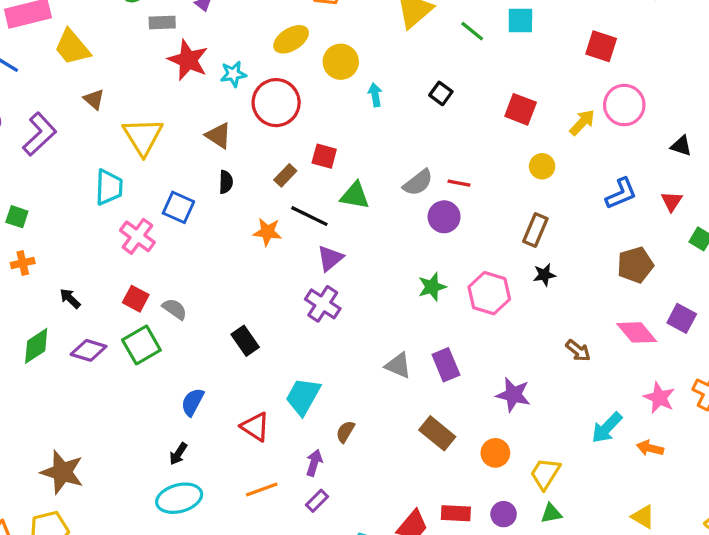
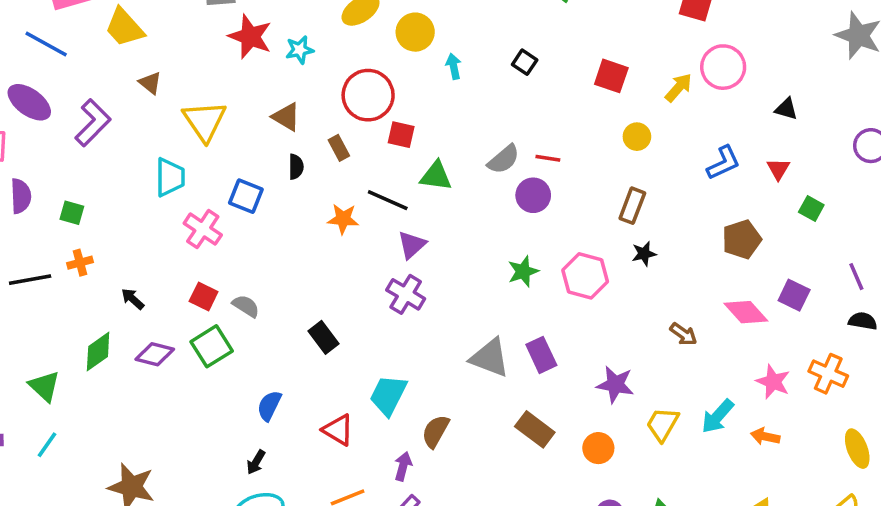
red circle: (276, 103) -> (368, 95), moved
brown rectangle: (285, 175) -> (339, 148), moved, turned -70
gray triangle: (398, 365) -> (490, 358), size x1.4
brown semicircle: (345, 432) -> (435, 431), size x1.4
yellow trapezoid: (545, 474) -> (663, 424), moved

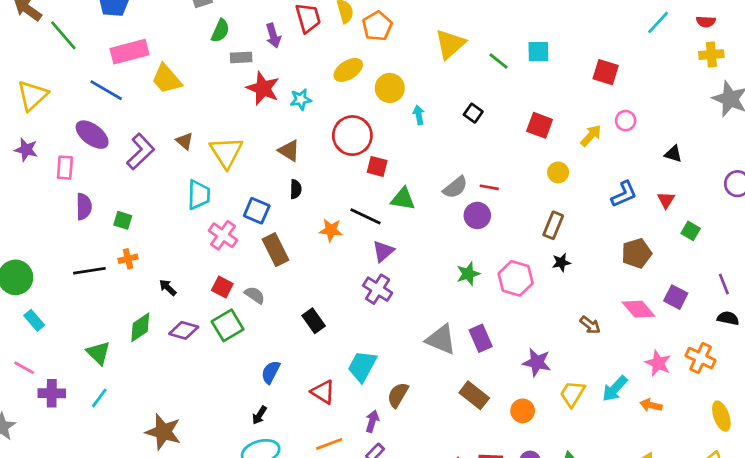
pink circle: (723, 67) -> (626, 121), size x0.6
brown triangle: (150, 83) -> (185, 141), moved
brown rectangle: (339, 148) -> (276, 250), moved, size x1.6

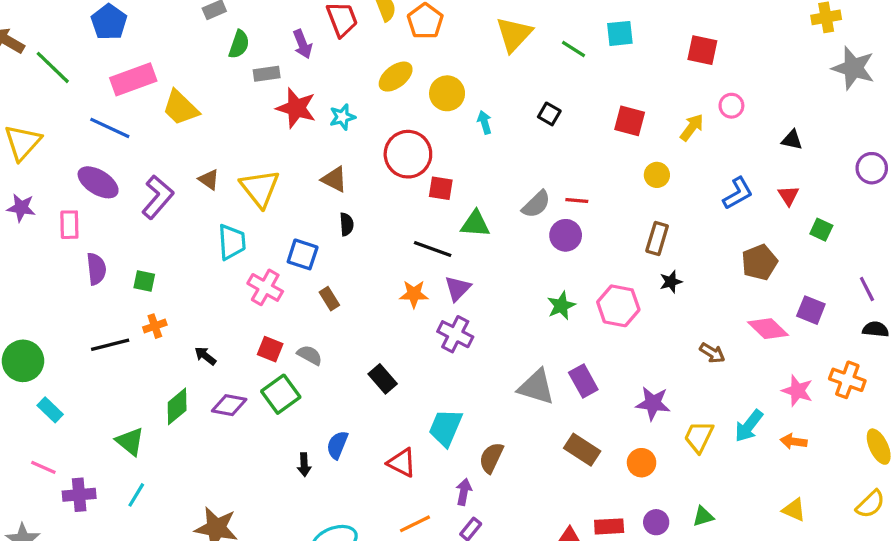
orange star: (331, 230) -> (414, 294), moved
brown rectangle: (276, 250) -> (329, 299), size x0.6
black arrow: (259, 415) -> (304, 465), moved, turned -30

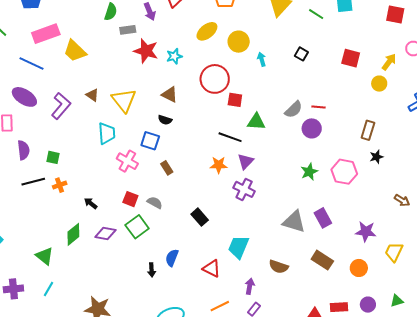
yellow circle: (657, 175) -> (379, 84), moved
black semicircle: (347, 224) -> (165, 120), moved, turned 112
black line: (110, 345) -> (33, 182), moved
brown semicircle: (491, 458) -> (279, 267), moved, turned -96

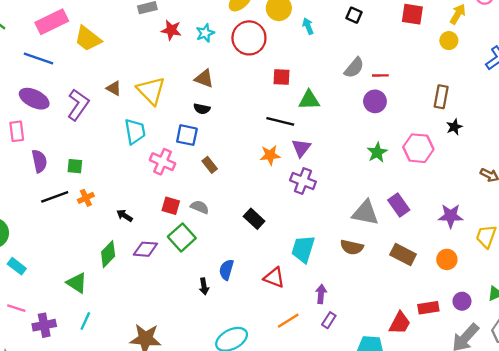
red star: (146, 51) -> (171, 30), size x0.7
red circle: (215, 79) -> (249, 38), moved
gray semicircle: (294, 109) -> (354, 68), moved
brown semicircle: (279, 267) -> (352, 247), moved

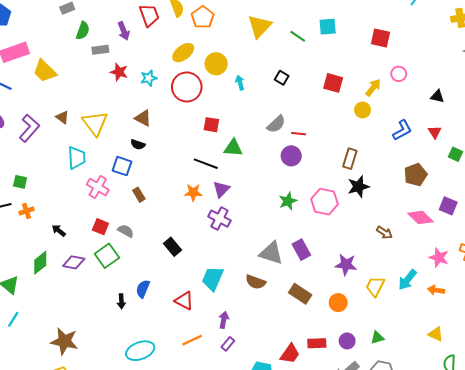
black star: (454, 127) -> (358, 187), size x1.5

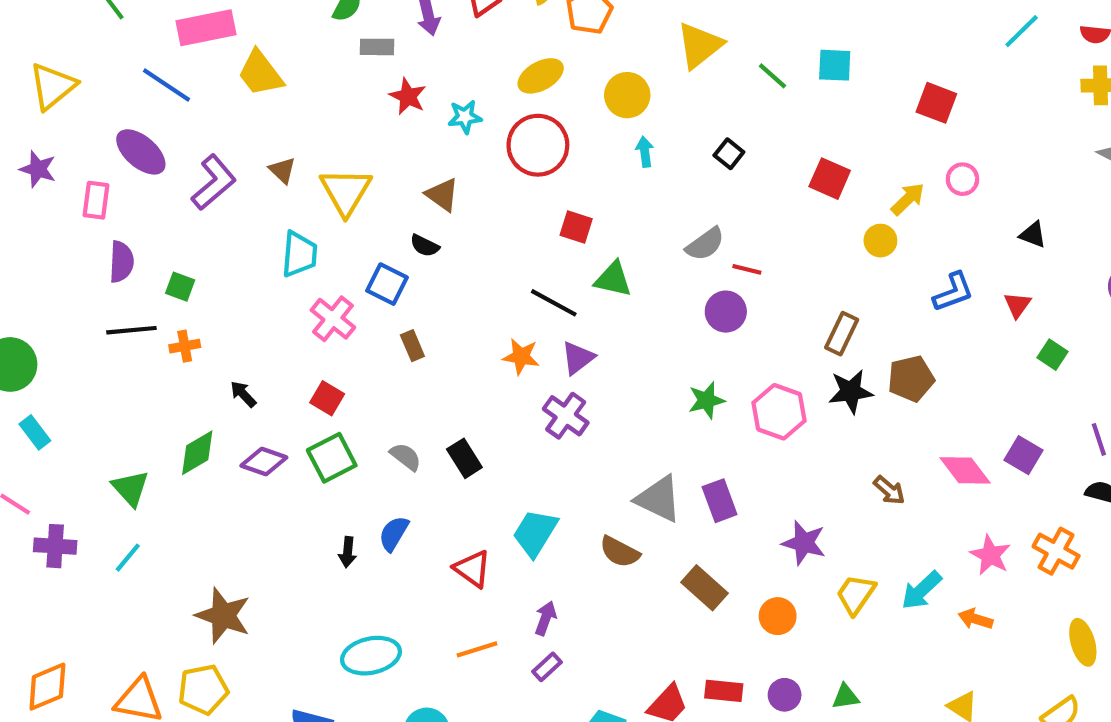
yellow circle: (216, 64) -> (627, 95), moved
brown pentagon: (416, 175) -> (911, 379), moved
gray semicircle: (126, 231) -> (406, 457), moved

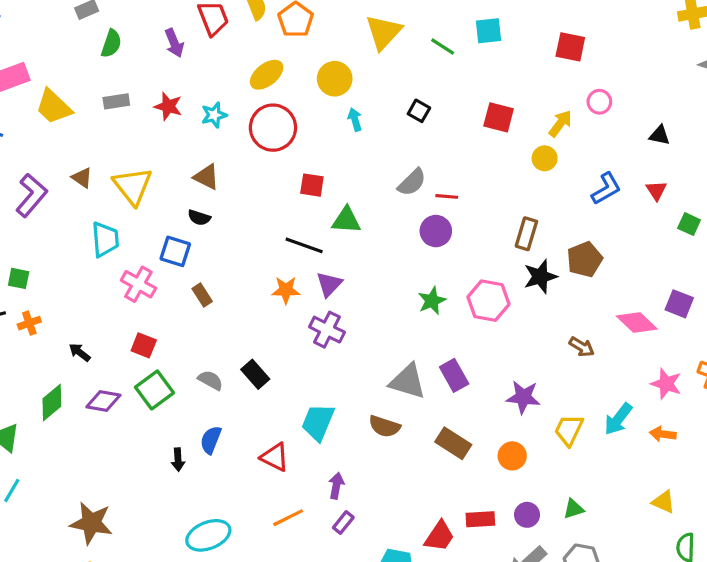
gray rectangle: (377, 47) -> (116, 101), moved

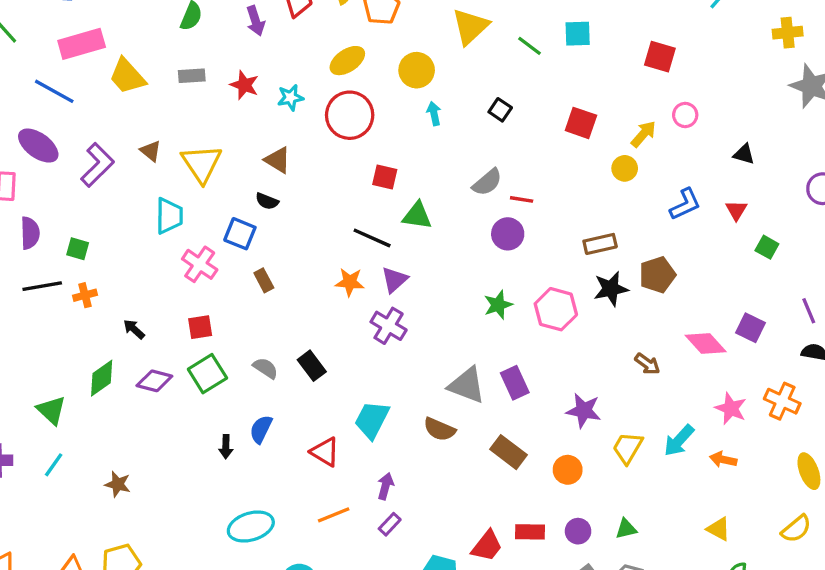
brown rectangle: (526, 234) -> (600, 244), turned 56
red square: (144, 345) -> (200, 327), turned -35
brown star: (91, 523) -> (118, 484), moved, size x0.6

